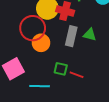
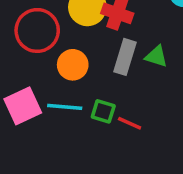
red circle: (33, 28) -> (37, 30), moved
cyan line: (40, 86) -> (65, 107), moved

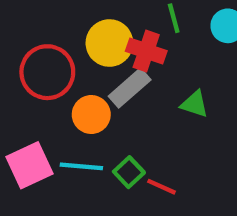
gray rectangle: (125, 57) -> (130, 88), moved, turned 32
green square: (103, 111) -> (129, 172), turned 30

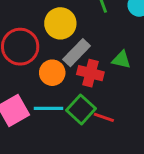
red cross: (146, 51) -> (90, 73), moved
green square: (129, 172) -> (81, 109), size x1.4

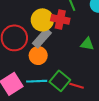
gray rectangle: (77, 53) -> (42, 38), moved
red cross: (90, 73) -> (60, 19), moved

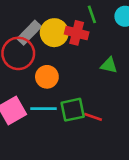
gray rectangle: (42, 38) -> (29, 33), moved
green square: (60, 81) -> (73, 110), turned 36

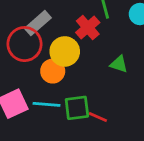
yellow circle: (54, 33) -> (65, 51), moved
red cross: (77, 33) -> (88, 28), turned 30

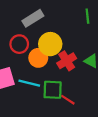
red cross: (88, 28) -> (67, 61), moved
red circle: (25, 44) -> (19, 44), moved, size x0.7

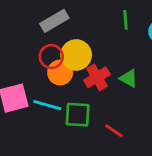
red circle: (19, 44) -> (51, 57), moved
red line: (68, 100) -> (114, 131), moved

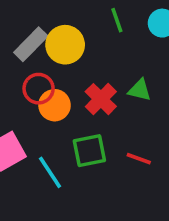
yellow circle: (76, 55) -> (65, 45), moved
cyan line: (47, 105) -> (50, 172), moved, turned 56

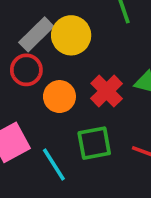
red circle: (39, 89) -> (26, 70), moved

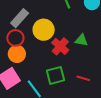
yellow circle: (71, 35) -> (44, 30), moved
orange circle: (59, 97) -> (17, 54), moved

